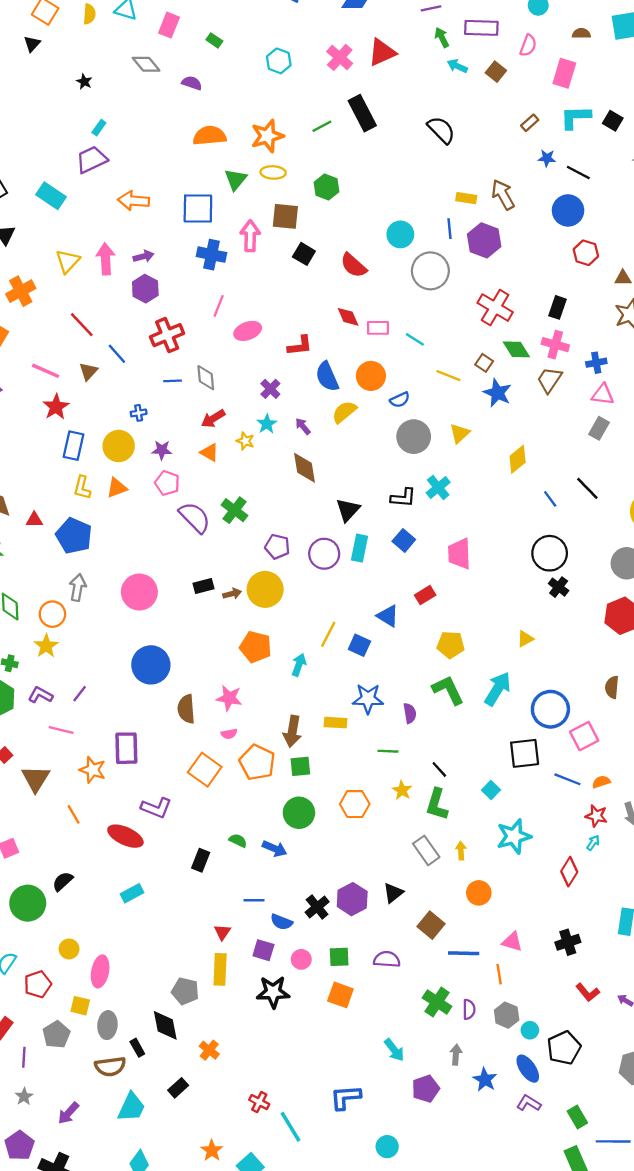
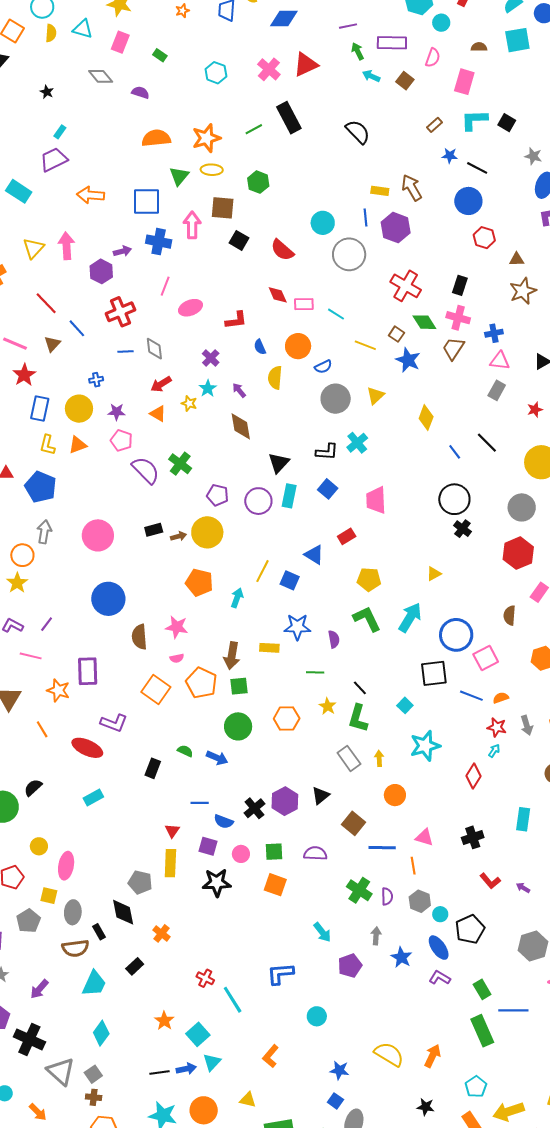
purple arrow: (143, 256) -> (122, 251), moved
blue semicircle: (327, 377) -> (260, 347), size x0.6
yellow semicircle: (344, 412) -> (275, 378), turned -45
yellow diamond: (518, 459) -> (426, 418), turned -30

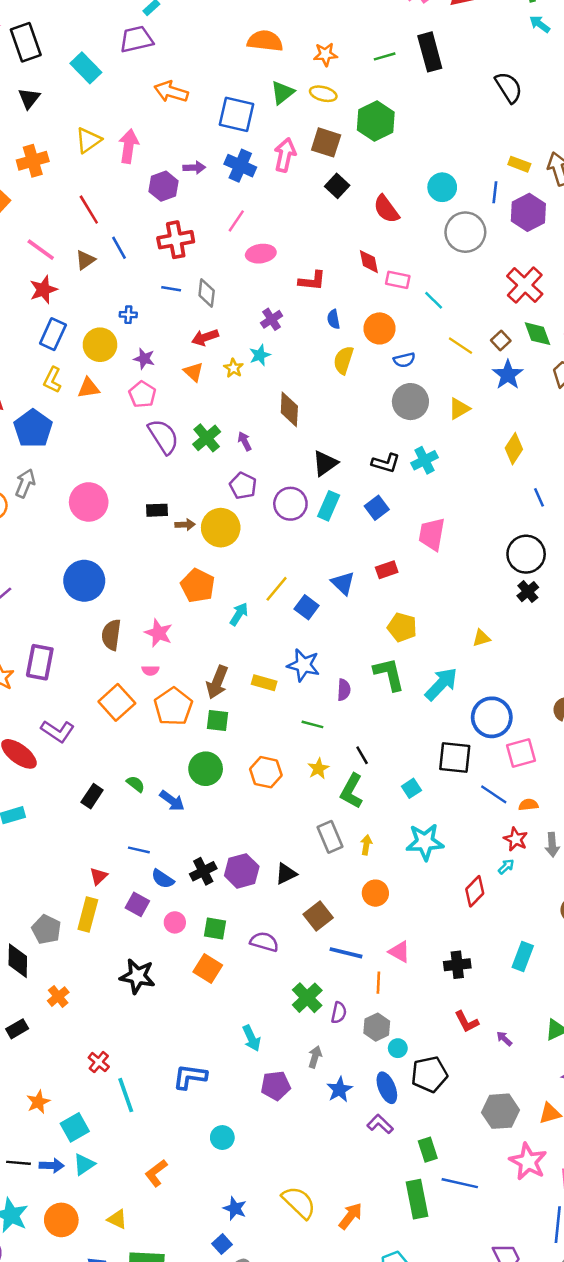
orange star: (206, 138) -> (325, 54), size x0.7
green hexagon: (258, 182) -> (376, 121), size x1.4
purple arrow: (239, 390) -> (245, 441), moved
black star: (217, 883) -> (137, 976), moved

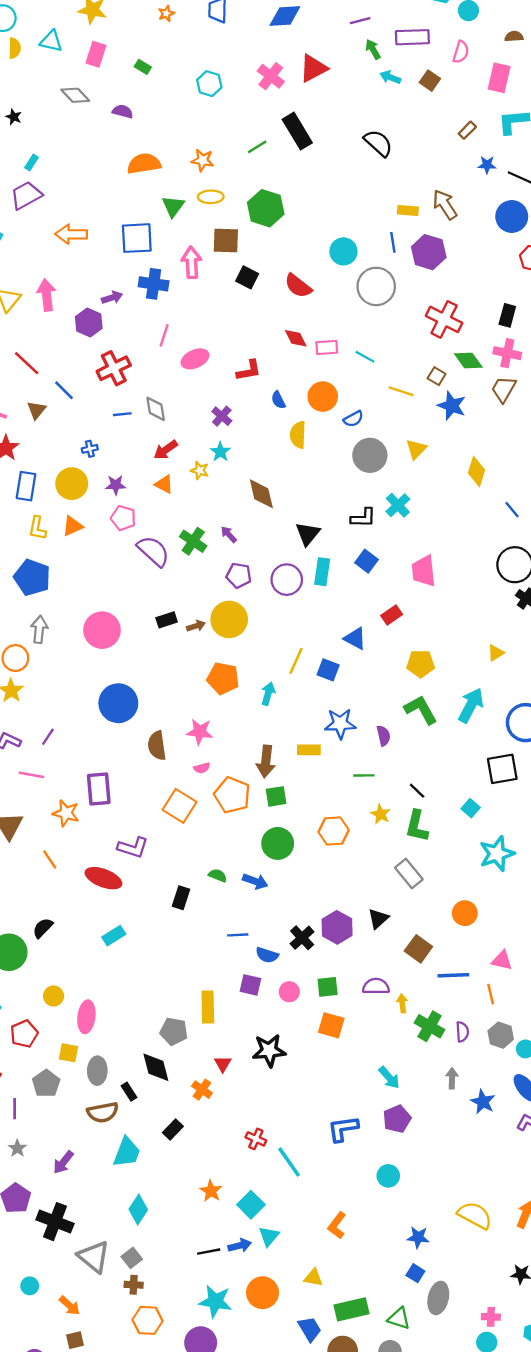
orange star: (325, 54) -> (203, 160), turned 30
yellow arrow: (366, 845) -> (402, 1003), moved
red triangle: (99, 876) -> (223, 1064), moved
purple pentagon: (276, 1086) -> (397, 1119), moved

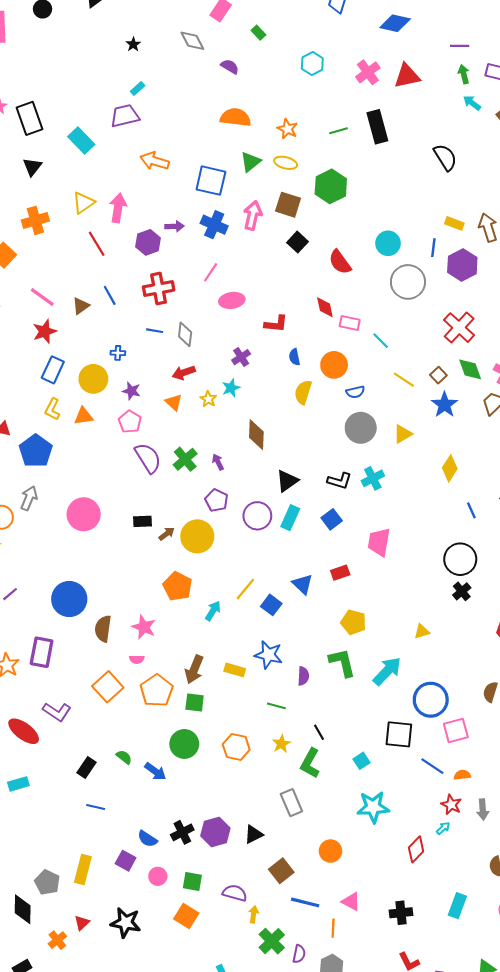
red line: (27, 363) -> (97, 244), moved
brown arrow: (196, 626) -> (167, 534), turned -35
blue circle: (118, 703) -> (69, 599), moved
blue line: (238, 935) -> (96, 807), moved

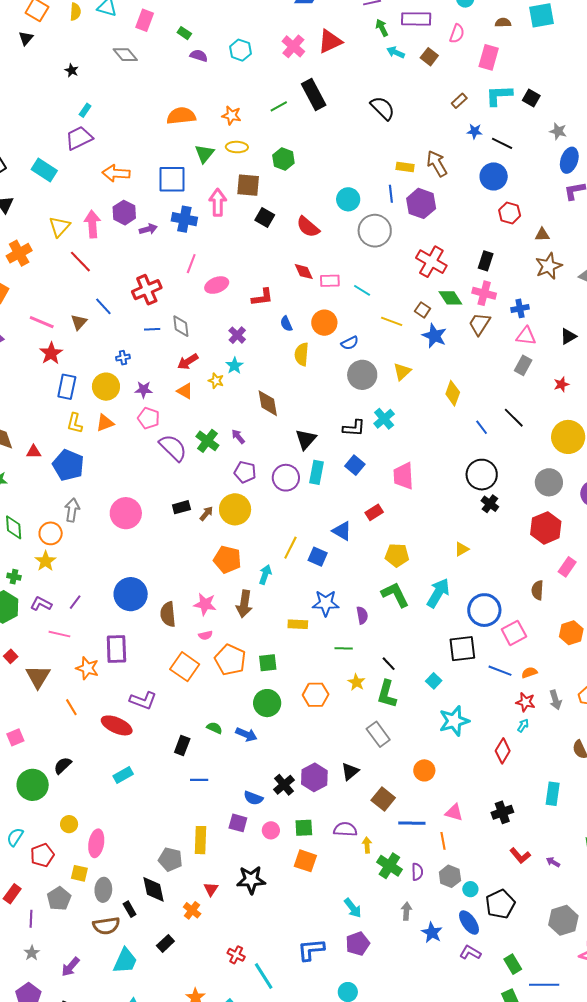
purple semicircle: (230, 67) -> (199, 56), moved
green hexagon: (331, 186) -> (283, 159), size x0.7
purple hexagon: (148, 242) -> (124, 213), moved
brown arrow: (194, 669) -> (244, 604), moved

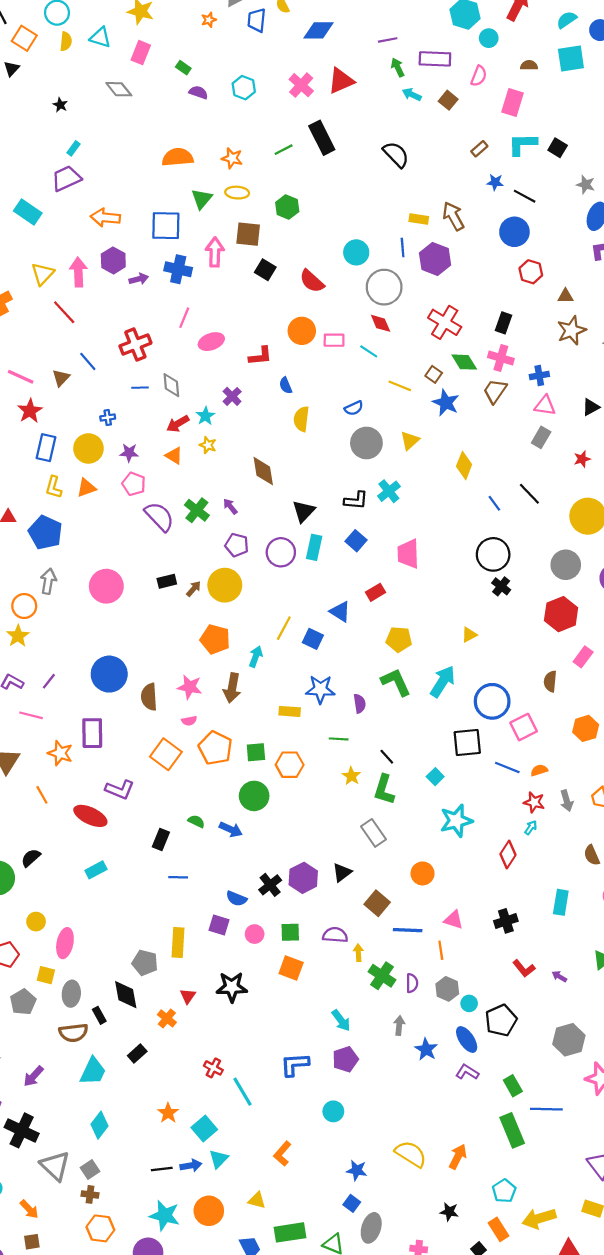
red diamond: (304, 272) -> (381, 323), moved
orange circle: (324, 323) -> (302, 331), moved
cyan star: (234, 366) -> (205, 416), moved
orange hexagon: (316, 695) -> (290, 765), moved

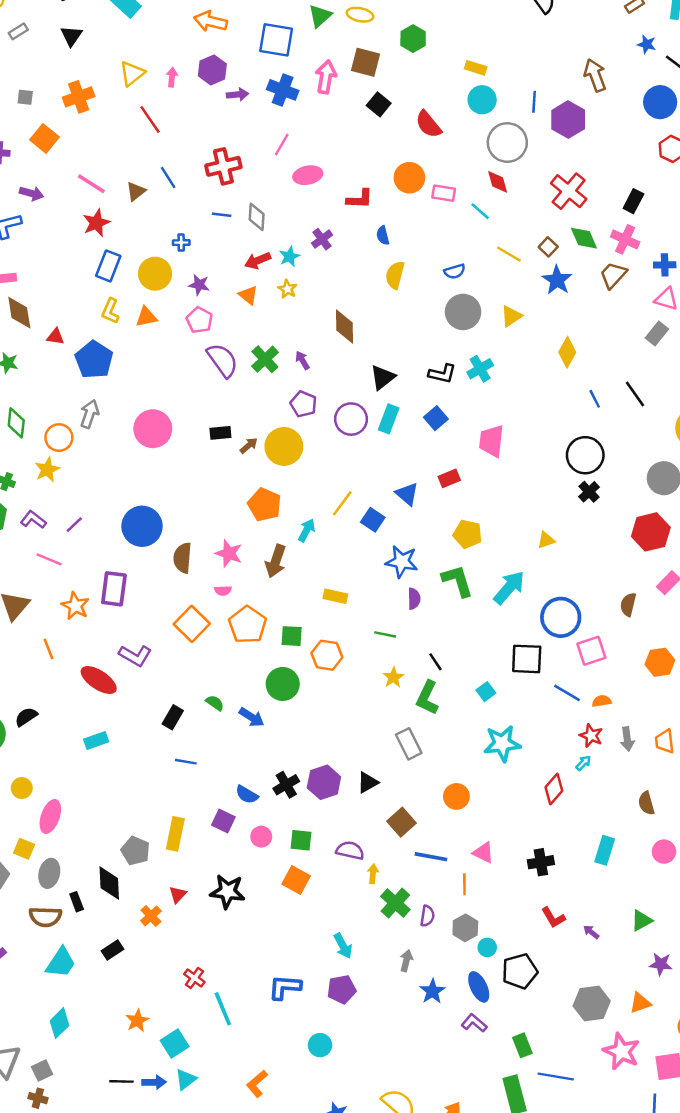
yellow rectangle: (419, 219) -> (476, 68), moved
pink arrow: (78, 272) -> (172, 77), size x0.6
blue star: (320, 689) -> (402, 562), moved

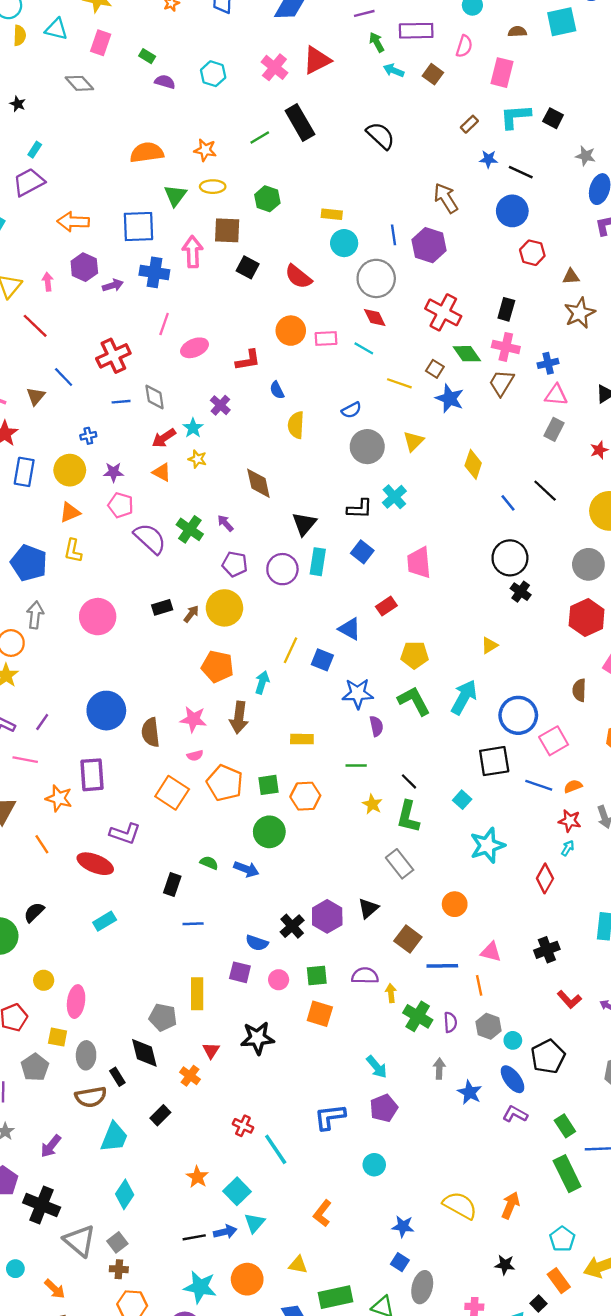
yellow L-shape: (110, 311) -> (73, 551), moved

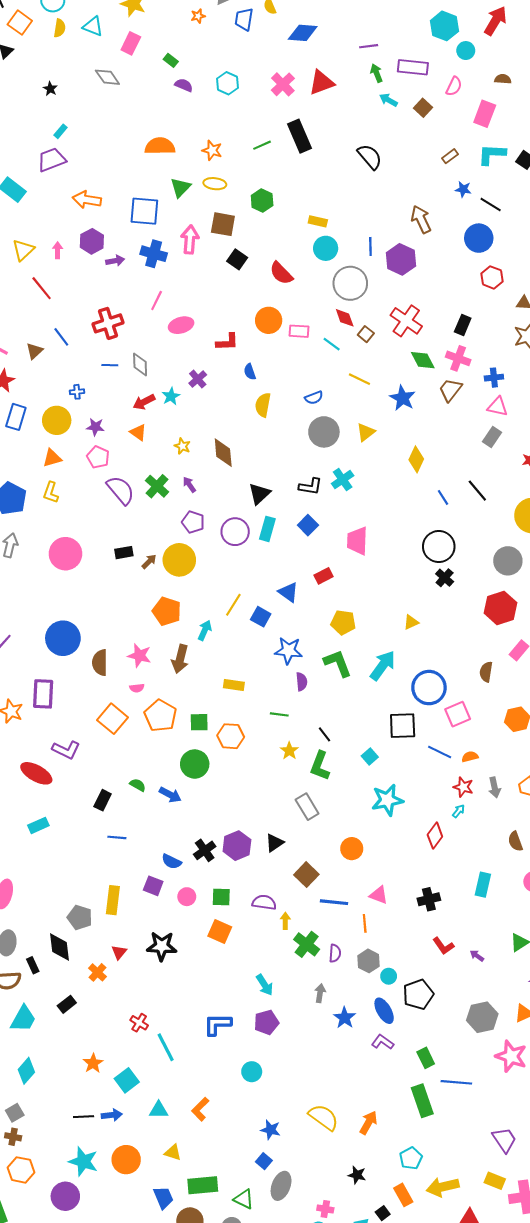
brown square: (435, 369) -> (366, 334), moved
yellow star: (197, 459) -> (182, 446), moved
cyan triangle: (254, 1223) -> (159, 1110), moved, turned 42

